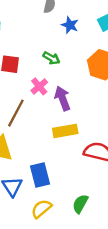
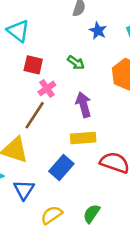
pink cross: (39, 86) -> (47, 88), moved
blue rectangle: (40, 175) -> (61, 167), moved, turned 50

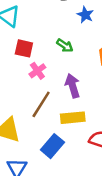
brown line: (35, 115) -> (41, 104), moved

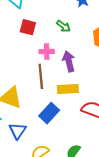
pink cross: (37, 71) -> (47, 52), moved, turned 32
brown line: (41, 104) -> (41, 76), turned -40

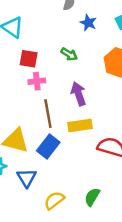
pink cross: (47, 52) -> (37, 81), moved
blue rectangle: (49, 113) -> (48, 146), moved

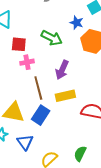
blue star: (88, 23) -> (77, 23), moved
green arrow: (69, 54) -> (52, 38), size x1.5
purple arrow: (79, 94) -> (62, 70), turned -132

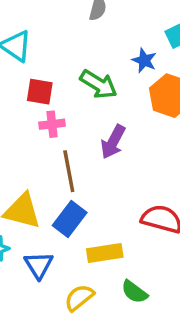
yellow rectangle: (65, 96) -> (105, 253), moved
green semicircle: (80, 154) -> (134, 292), turned -84

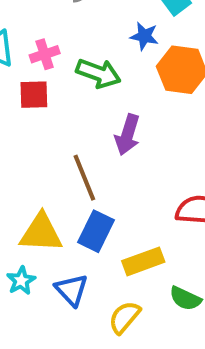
pink cross: (52, 124) -> (45, 54), moved

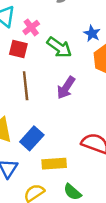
pink cross: (45, 54) -> (31, 27), turned -35
brown line: (84, 178) -> (26, 86), moved

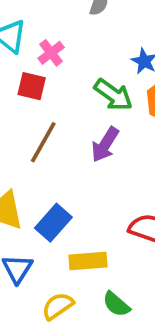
green arrow: (59, 47) -> (113, 95), moved
brown line: (26, 86) -> (43, 142), turned 36

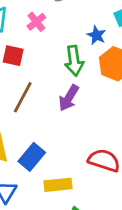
pink cross: (51, 53) -> (36, 22), moved
green arrow: (113, 95) -> (74, 61), turned 48

